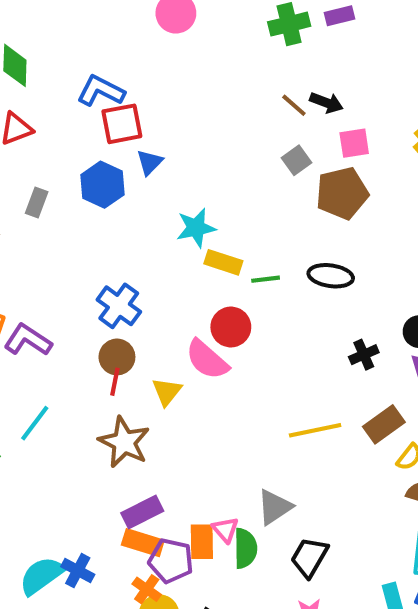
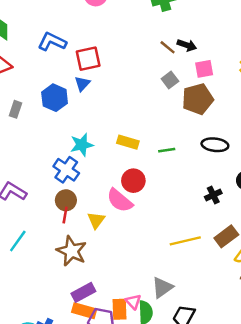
red square: (122, 124) -> (88, 59), moved
cyan star: (196, 228) -> (82, 145), moved
black ellipse: (331, 276) -> (215, 145), moved
green line: (266, 279) -> (167, 150), moved

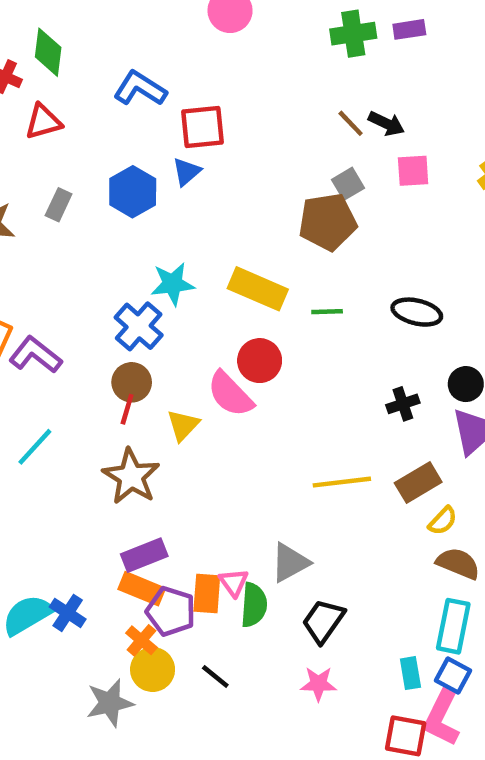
brown pentagon: (198, 99) -> (328, 222), moved
yellow rectangle: (128, 142) -> (258, 289), size x1.4

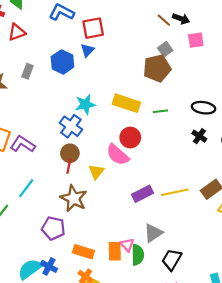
black cross: (403, 404) -> (199, 136), moved, turned -32
purple rectangle: (144, 555) -> (142, 194), moved
purple pentagon: (171, 611) -> (53, 228), moved

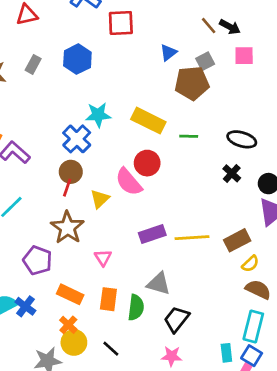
blue triangle: (87, 50) -> (168, 52), moved
gray triangle: (153, 233) -> (159, 284), turned 42
pink triangle: (127, 245) -> (103, 258), moved

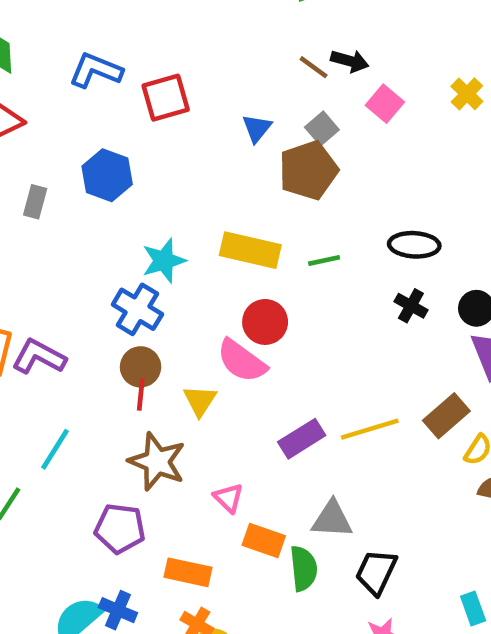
pink square: (244, 56) -> (385, 104), turned -36
orange rectangle: (108, 299) -> (264, 541), moved, turned -65

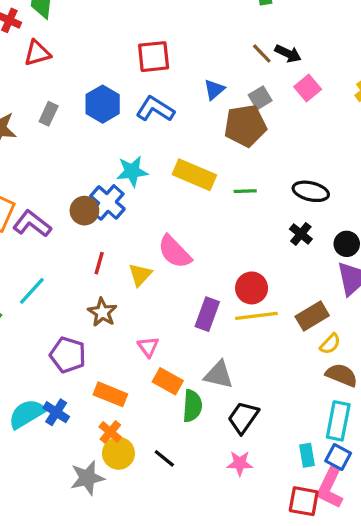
blue L-shape: (96, 70) -> (155, 109), moved
red circle: (265, 322) -> (252, 288), moved
brown circle: (141, 367) -> (84, 211), moved
purple rectangle: (302, 439) -> (207, 314), turned -48
brown star: (157, 462) -> (102, 312), size x0.7

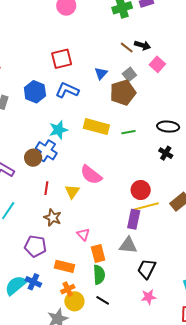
purple rectangle: (207, 314) -> (134, 219), moved
orange rectangle: (168, 381) -> (98, 254), turned 54
green semicircle: (192, 406) -> (99, 275), moved
orange cross: (110, 432) -> (68, 289), turned 32

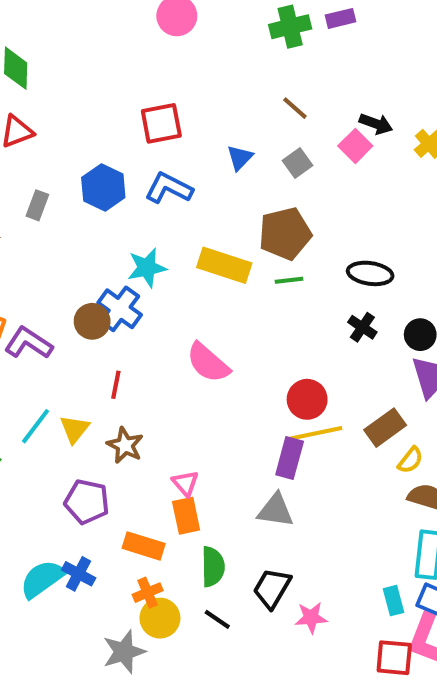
black arrow: (143, 45) -> (376, 124), moved
brown pentagon: (123, 93) -> (285, 234), moved
yellow triangle: (72, 192) -> (75, 429), moved
orange rectangle: (98, 254) -> (186, 516), moved
black trapezoid: (147, 269) -> (272, 588), moved

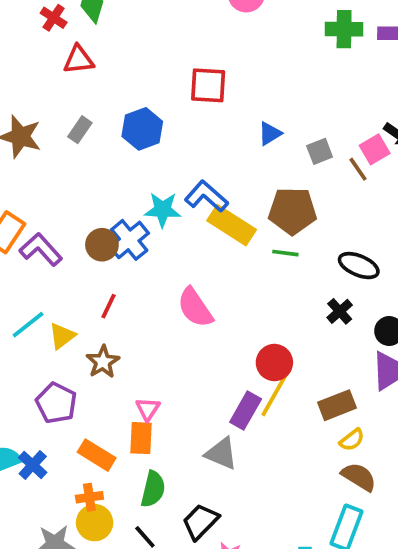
brown line: (295, 108) -> (358, 169), moved
blue L-shape: (169, 188) -> (206, 196), moved
yellow line: (316, 433) -> (275, 395), turned -63

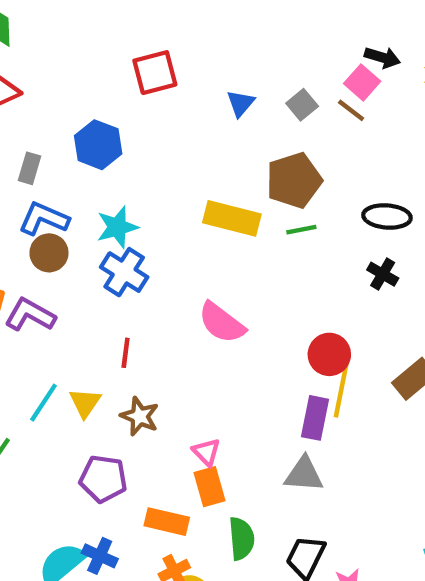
blue L-shape: (206, 196) -> (44, 219), moved
cyan star: (163, 210) -> (117, 227), moved
brown circle: (102, 245) -> (49, 253), moved

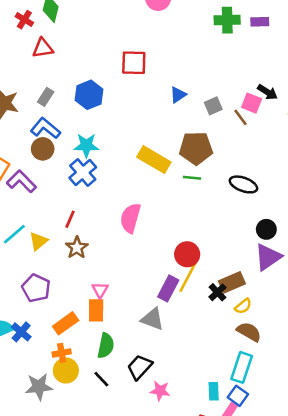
pink square: (362, 82) -> (252, 103), turned -36
black cross: (383, 274) -> (217, 292), moved
pink semicircle: (222, 323) -> (130, 218), turned 52
brown star: (140, 416) -> (77, 248), moved
orange rectangle: (167, 522) -> (66, 323), turned -65

